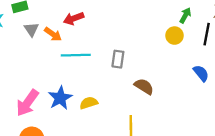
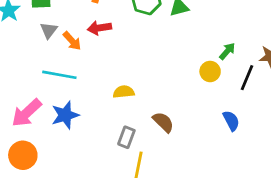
cyan line: (76, 55) -> (59, 75), moved
gray rectangle: (118, 59) -> (126, 137), moved
yellow semicircle: (89, 103) -> (124, 92), moved

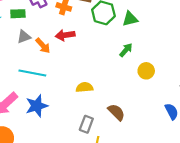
gray triangle: (49, 30) -> (24, 37), turned 32
green arrow: (227, 51) -> (126, 50), moved
yellow circle: (210, 72) -> (146, 71), moved

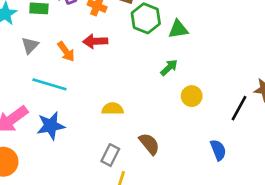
gray triangle: (24, 37) -> (30, 45), moved, turned -32

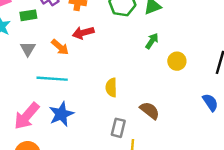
yellow semicircle: (113, 109) -> (111, 87), turned -78

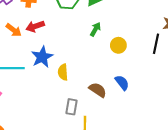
orange arrow: (60, 47) -> (14, 30), moved
blue semicircle: (210, 102) -> (122, 83), moved
blue star: (61, 114) -> (42, 57), moved

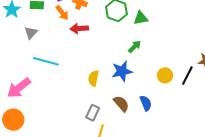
orange arrow: (14, 30) -> (62, 13), moved
yellow circle: (118, 45) -> (165, 75), moved
blue star: (42, 57) -> (122, 71), moved

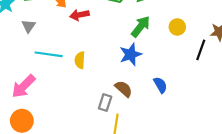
green arrow: (135, 47) -> (141, 26), size x1.5
yellow circle: (165, 75) -> (177, 27), moved
yellow semicircle: (93, 78) -> (80, 60), moved
brown semicircle: (121, 104) -> (124, 89), moved

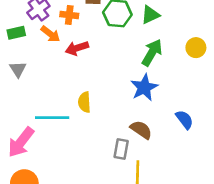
cyan line: (49, 54) -> (52, 118), moved

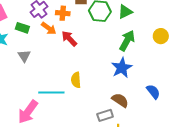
green rectangle: (16, 33) -> (22, 28), turned 32
red arrow: (77, 48) -> (69, 39), turned 66
gray rectangle: (121, 149) -> (105, 115), turned 63

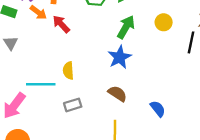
blue semicircle: (153, 92) -> (158, 109), moved
gray rectangle: (105, 115) -> (73, 105), moved

